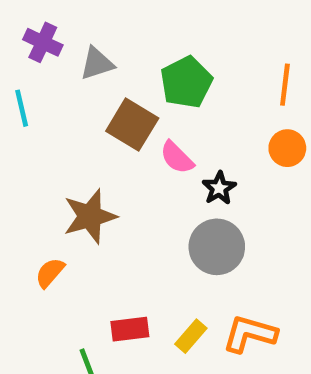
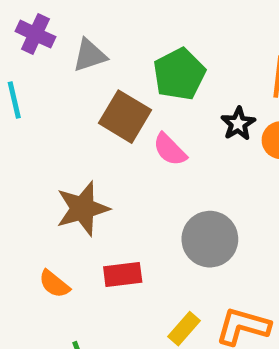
black star: (219, 188) -> (238, 124), moved
orange semicircle: (50, 273) -> (54, 284), moved, turned -92
red rectangle: (130, 329) -> (123, 274), moved

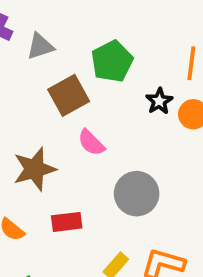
brown square: (125, 117) -> (69, 95), turned 30
pink semicircle: (170, 150) -> (91, 143), moved

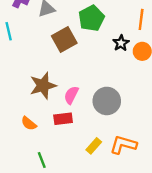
pink semicircle: (91, 143) -> (71, 95), moved, turned 72

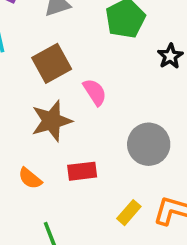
brown square: (64, 40) -> (52, 63), moved
pink semicircle: (71, 95) -> (95, 92), moved, turned 120

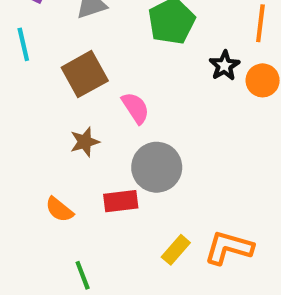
brown star: (52, 121) -> (85, 142), size x0.6
gray circle: (149, 144) -> (157, 167), moved

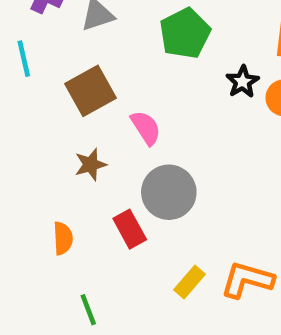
red rectangle: (121, 201) -> (130, 229), turned 68
orange semicircle: (59, 210) -> (63, 238), turned -132

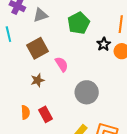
gray circle: (169, 192) -> (87, 92), moved
red rectangle: (130, 229) -> (46, 114), moved

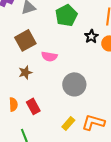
pink semicircle: (62, 64) -> (49, 56), turned 133

